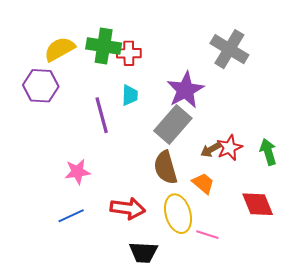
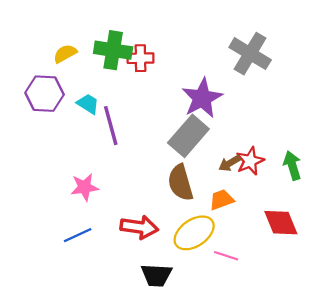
yellow semicircle: (60, 49) -> (65, 54), size x0.7
cyan trapezoid: (130, 95) -> (88, 104), moved, turned -60
orange trapezoid: (203, 183) -> (222, 200), turned -60
yellow ellipse: (178, 214) -> (194, 233), turned 72

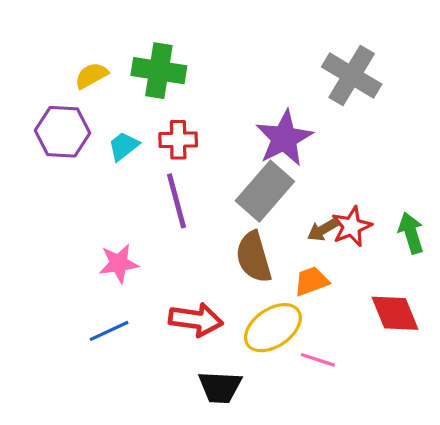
red cross: (140, 58) -> (178, 140), moved
cyan trapezoid: (88, 104) -> (124, 146), turned -70
purple line: (111, 126) -> (177, 201), moved

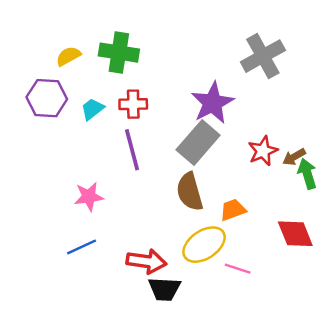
gray cross: (352, 75) -> (263, 56), turned 30
red star: (352, 226) -> (263, 151), moved
brown arrow: (323, 230) -> (294, 157), moved
red arrow: (196, 320) -> (146, 261), moved

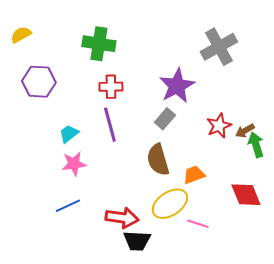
yellow semicircle: (68, 56) -> (21, 35), moved
cyan trapezoid: (92, 109) -> (69, 134), moved
gray rectangle: (198, 143) -> (165, 119), size x0.6

